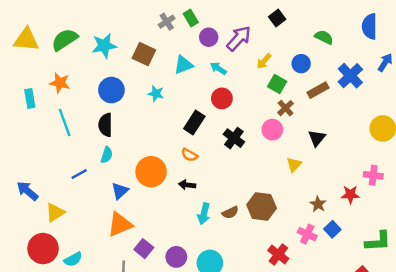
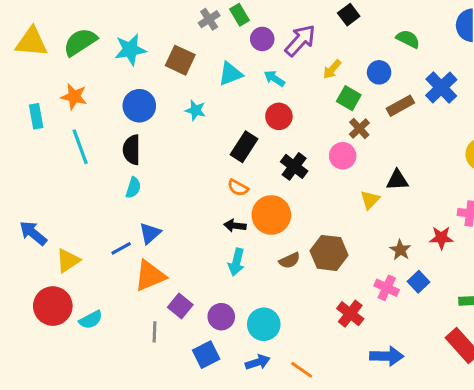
black triangle: (317, 138) -> (397, 180), moved, turned 48
orange circle: (151, 172) -> (271, 215), moved
blue line: (79, 174) -> (121, 248), moved
cyan arrow: (204, 214) -> (236, 262), moved

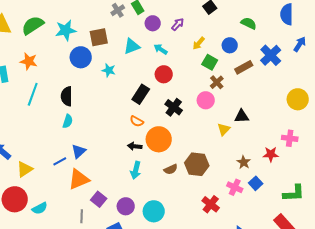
purple arrow: (300, 40) -> (178, 24), size x0.6
brown square: (180, 60) -> (99, 37), turned -36
blue circle: (139, 106) -> (81, 57), moved
cyan line: (80, 147) -> (33, 94), turned 40

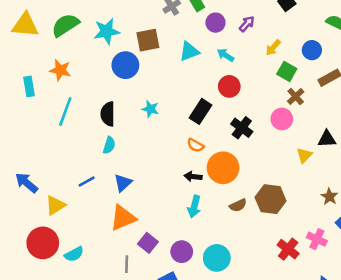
cyan star: (109, 70) -> (150, 109), moved
blue line: (60, 161) -> (87, 182), moved
pink cross: (235, 187) -> (317, 239), moved

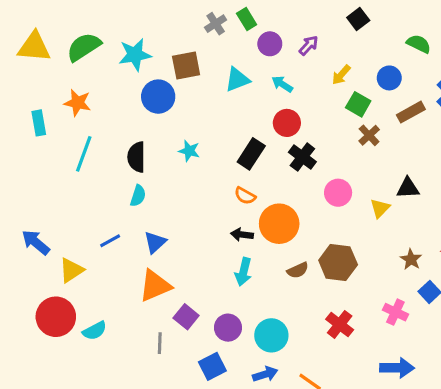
pink circle: (282, 119) -> (338, 193), moved
black cross: (242, 128) -> (302, 157), moved
red cross: (288, 249) -> (340, 324), moved

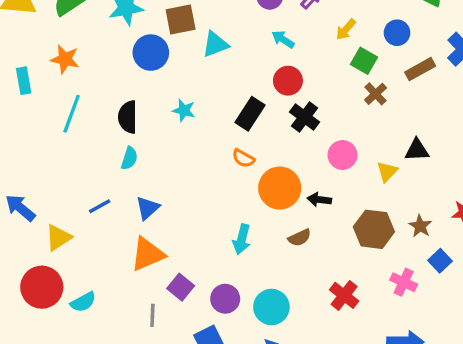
cyan triangle: (237, 79) -> (215, 44), moved
black arrow: (242, 235) -> (319, 200), moved
brown hexagon: (338, 262) -> (374, 229), moved

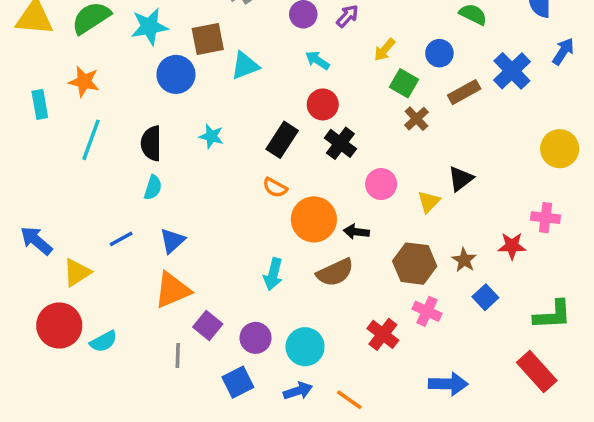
black triangle: (417, 150) -> (461, 179), turned -35
brown semicircle: (300, 238) -> (335, 272), size x1.5
pink cross: (404, 282) -> (427, 311), moved

